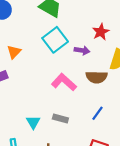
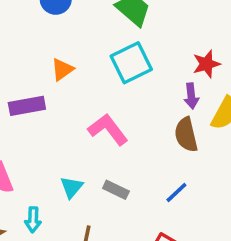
purple arrow: (82, 50) -> (191, 96), moved, turned 64
brown semicircle: (97, 77) -> (186, 135), turned 65
pink L-shape: (64, 82) -> (108, 129), moved

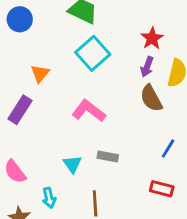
purple arrow: (191, 96) -> (147, 67), turned 42
purple rectangle: (27, 106) -> (20, 110), turned -32
blue line: (176, 192) -> (168, 149), moved

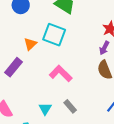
cyan square: (93, 53) -> (54, 35), moved, turned -35
gray rectangle: (108, 156) -> (70, 106), turned 32

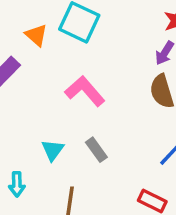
orange triangle: (30, 44) -> (36, 35), turned -40

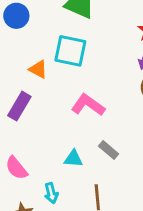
cyan triangle: (53, 150) -> (73, 159), turned -48

